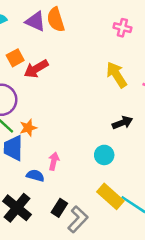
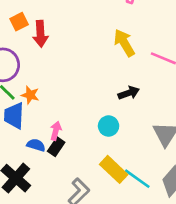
red arrow: (36, 69) -> (40, 34), turned -65
orange star: (28, 128) -> (30, 95), turned 30
black rectangle: (59, 208) -> (56, 147), moved

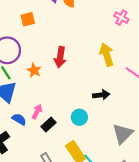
red arrow: (40, 34) -> (60, 57), moved
orange star: (30, 95) -> (34, 70), moved
black rectangle: (56, 147) -> (49, 125), moved

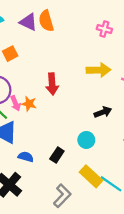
yellow arrow: (107, 55) -> (99, 70), turned 120
pink arrow: (37, 112) -> (15, 103), moved, turned 144

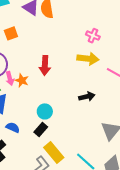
pink cross: (104, 29) -> (93, 36), moved
cyan circle: (86, 140) -> (45, 111), moved
yellow rectangle: (91, 176) -> (54, 153), moved

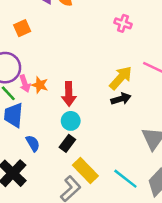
yellow arrow: (88, 59) -> (121, 78), moved, turned -50
red arrow: (45, 65) -> (69, 94), moved
blue semicircle: (13, 127) -> (33, 143), turned 40

